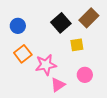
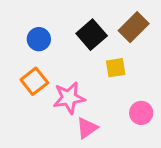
blue circle: (18, 26) -> (39, 39), moved
pink circle: (85, 75) -> (141, 113), moved

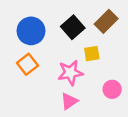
blue circle: (39, 39) -> (31, 31), size x1.5
pink star: (69, 98) -> (70, 73), moved

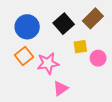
pink star: (70, 73) -> (48, 63), moved
pink circle: (112, 89) -> (98, 58), moved

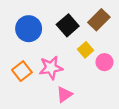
yellow square: (80, 47) -> (86, 50), turned -32
orange square: (24, 56) -> (22, 71), moved

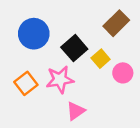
black square: (68, 25) -> (74, 48), moved

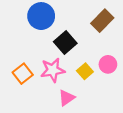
blue circle: (34, 34) -> (41, 16), moved
yellow square: (101, 59) -> (85, 71), moved

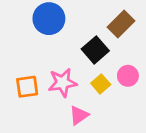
black square: (65, 42) -> (95, 50), moved
orange square: (23, 74) -> (27, 87), turned 30

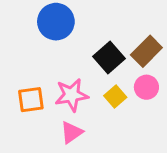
brown rectangle: (121, 24) -> (146, 51), moved
pink triangle: (79, 115) -> (72, 132), moved

